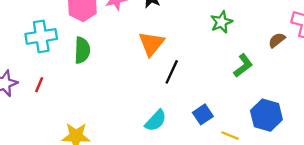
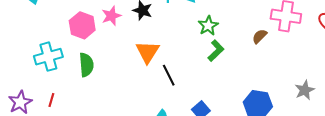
green L-shape: (243, 66) -> (216, 51), moved
black line: (172, 72) -> (169, 75), turned -45

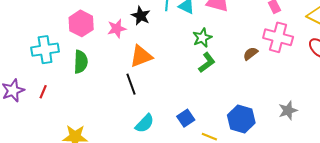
pink star: (111, 16) -> (117, 29), moved
orange triangle: (148, 52) -> (141, 56), turned 30
black line: (169, 75) -> (131, 84), moved

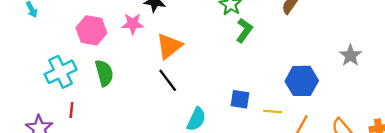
pink star: (117, 29) -> (133, 24), turned 30
red line: (43, 92) -> (71, 110), moved
blue square: (186, 118) -> (240, 99), turned -30

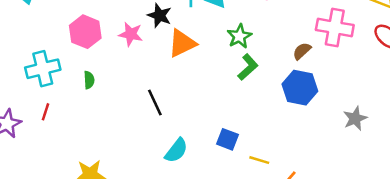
orange triangle: (169, 46) -> (182, 43), moved
green semicircle: (104, 73) -> (89, 80), size x0.6
blue hexagon: (302, 81) -> (300, 88), moved

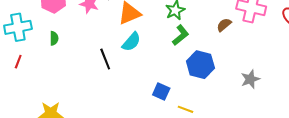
blue hexagon: (300, 88) -> (200, 65), moved
gray star: (355, 118) -> (250, 79), moved
cyan semicircle: (176, 151) -> (131, 42), moved

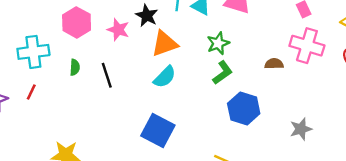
brown semicircle: (224, 25) -> (274, 64), turned 35
black line: (105, 59) -> (107, 75), moved
blue square: (161, 92) -> (158, 130), moved, size x1.6

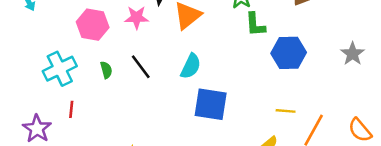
green L-shape: (223, 73) -> (255, 24), turned 140
cyan semicircle: (165, 77) -> (191, 66), moved

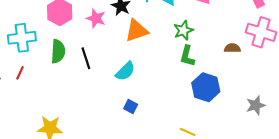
green semicircle: (106, 70) -> (58, 51), size x1.6
blue square: (211, 104) -> (131, 107), size x0.5

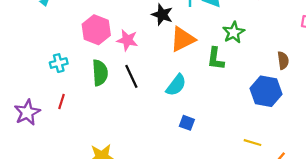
pink star: (96, 18) -> (127, 40), moved
cyan cross: (22, 38) -> (59, 63), size x0.6
brown semicircle: (232, 48) -> (283, 60), moved, turned 91
green L-shape: (187, 56) -> (216, 59), moved

